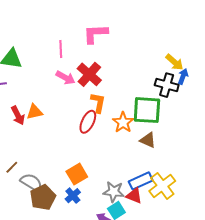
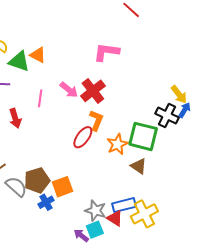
pink line: (61, 49) -> (40, 98), moved
orange triangle: (35, 112) -> (38, 55), moved, turned 30
blue cross: (73, 196) -> (46, 202), moved
brown pentagon: (43, 197) -> (37, 180), moved

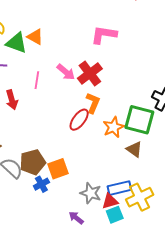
red triangle: (115, 218) -> (110, 201), turned -48
cyan square: (95, 230) -> (115, 215), moved

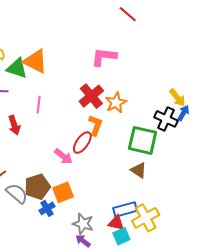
orange triangle: (35, 37) -> (35, 61), size x1.5
pink arrow: (66, 72) -> (63, 156), moved
orange star: (114, 127) -> (116, 103), moved
gray star: (91, 193) -> (83, 224), moved
red triangle: (110, 201) -> (116, 223), turned 30

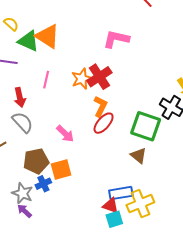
orange star: (116, 103) -> (82, 79), moved
red ellipse: (82, 143) -> (104, 123), moved
gray semicircle: (17, 193) -> (23, 122), moved
gray star: (83, 224) -> (22, 193), moved
purple arrow: (83, 241) -> (24, 211), moved

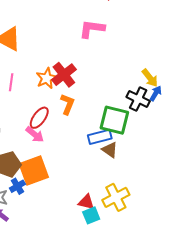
pink L-shape: (116, 39) -> (92, 29), moved
red ellipse: (104, 123) -> (39, 118), moved
orange square: (61, 170) -> (34, 170), size x1.4
blue rectangle: (121, 193) -> (100, 137), moved

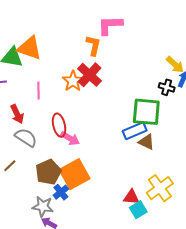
black cross: (138, 99) -> (167, 87), size x0.7
orange L-shape: (67, 104) -> (93, 45), moved
red ellipse: (39, 118) -> (59, 125), moved, turned -40

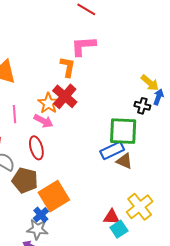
pink arrow: (70, 138) -> (43, 121), moved
brown pentagon: (48, 172) -> (25, 180), moved, turned -30
gray star: (43, 206) -> (37, 229), moved

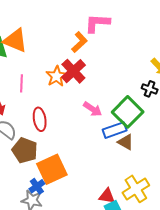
orange L-shape: (68, 67) -> (79, 42), turned 30
pink arrow: (43, 121) -> (93, 109), moved
green square: (123, 131) -> (128, 112), turned 36

